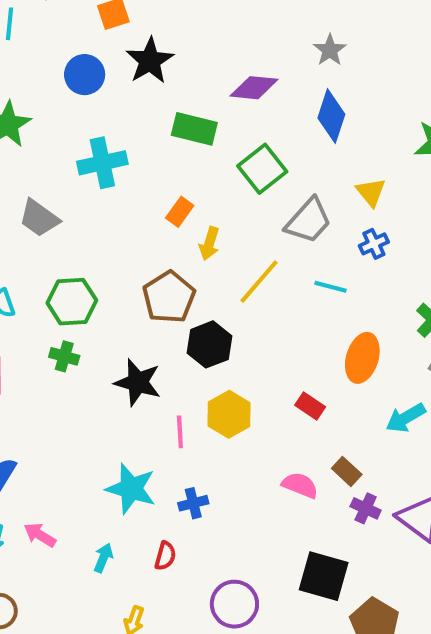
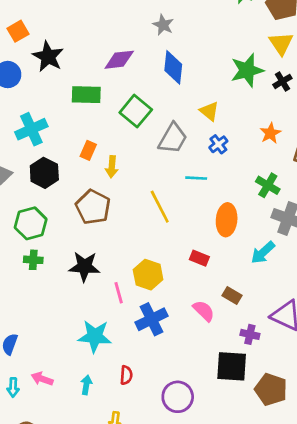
yellow line: (259, 282) -> (160, 207), moved, turned -56
black hexagon: (209, 344) -> (44, 173), moved
pink semicircle: (300, 485) -> (204, 311), turned 35
blue cross: (193, 503) -> (152, 319), moved, size x1.6
purple cross: (366, 508) -> (250, 334), moved

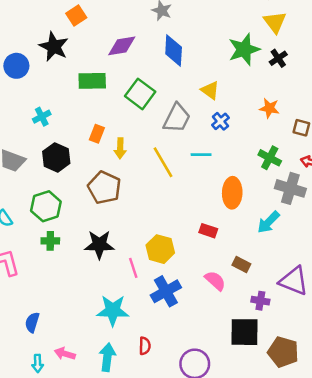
orange square: (18, 31) -> (76, 15), moved
cyan cross: (31, 129) -> (42, 117), size x0.6
orange star: (270, 133) -> (269, 108), turned -30
yellow line: (160, 207) -> (163, 162), moved
cyan arrow: (86, 385) -> (107, 357), size x1.5

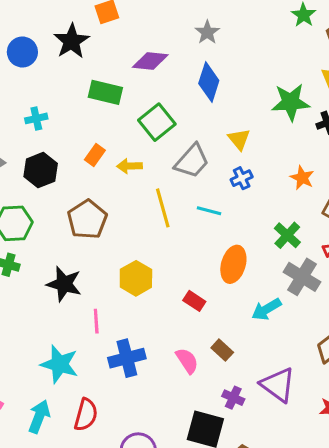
yellow arrow: (120, 148) -> (129, 166), moved, turned 72
yellow hexagon: (160, 249) -> (136, 278), moved
red semicircle: (145, 346) -> (86, 415), size x1.5

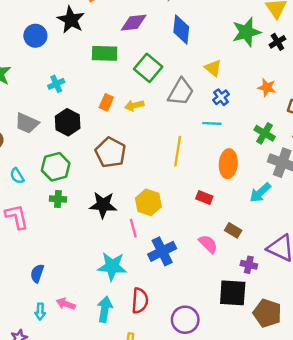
yellow line: (163, 208) -> (178, 151), moved, turned 36
cyan line: (209, 211) -> (212, 123), moved
yellow hexagon: (136, 278) -> (148, 202), moved

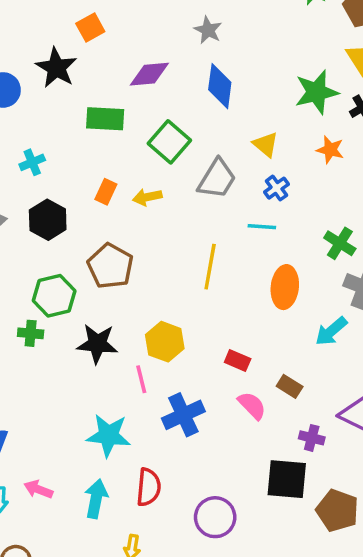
orange star: (267, 87) -> (330, 150), moved
green hexagon: (56, 167) -> (54, 296), moved
red rectangle: (204, 198) -> (238, 360), moved

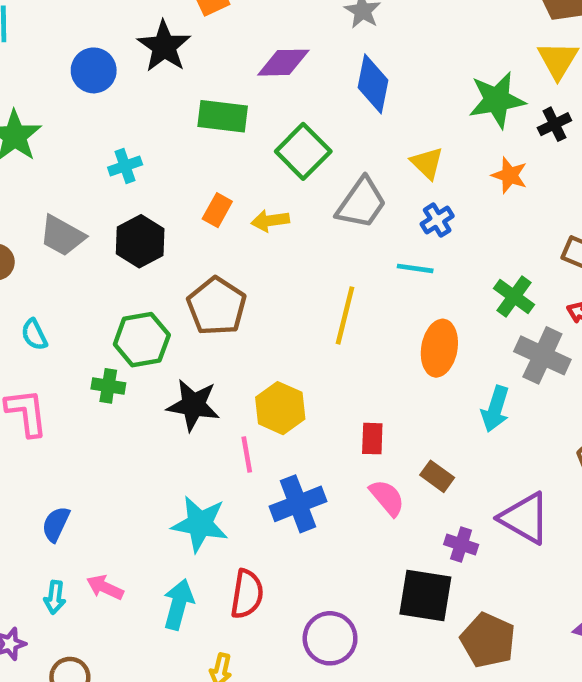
cyan arrow: (331, 331) -> (495, 409), turned -36
red rectangle: (238, 360) -> (372, 439), turned 65

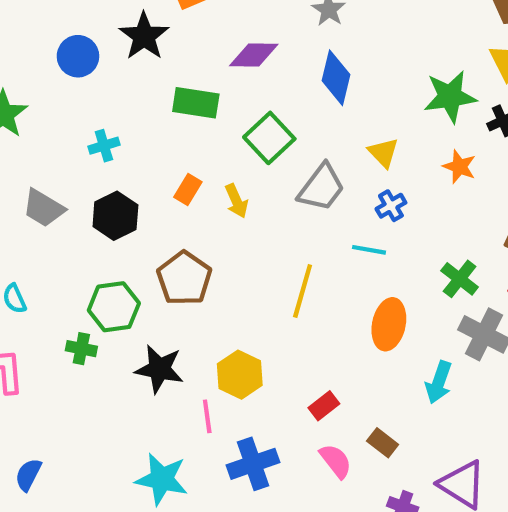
yellow arrow: (270, 221) -> (236, 201), turned -108
red rectangle: (372, 439) -> (324, 406), turned 48

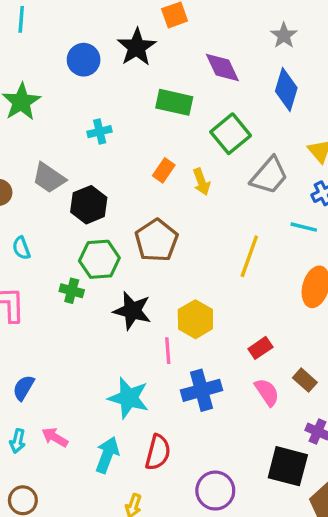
purple diamond: (254, 55) -> (222, 68), turned 60
black hexagon: (115, 216) -> (89, 205), moved

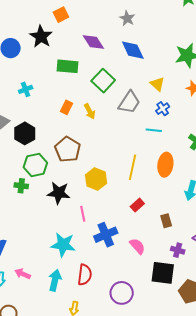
blue diamond: (286, 89) -> (133, 50), turned -35
yellow line: (249, 256) -> (132, 167), moved
yellow hexagon: (195, 319) -> (96, 179), moved
brown rectangle: (305, 380) -> (166, 221), turned 40
pink semicircle: (267, 392) -> (137, 246), moved

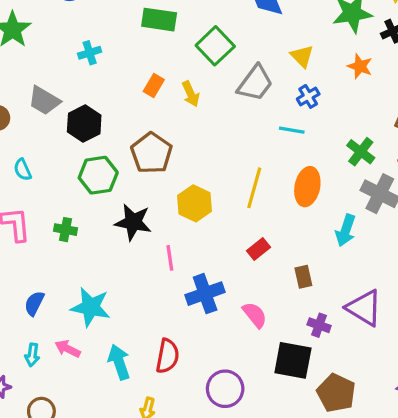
green cross: (21, 186) -> (66, 230), moved
cyan star: (63, 245) -> (91, 307), moved
cyan arrow: (55, 280) -> (119, 362), turned -35

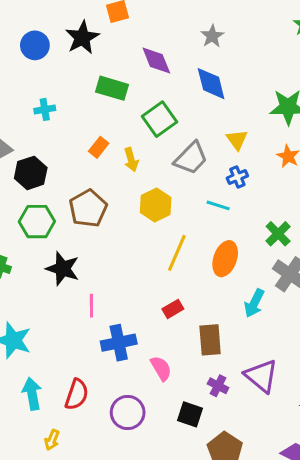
yellow hexagon: (195, 203) -> (156, 205), moved
brown rectangle: (303, 277) -> (210, 340), size x1.5
black square: (293, 360) -> (190, 414), size x0.7
purple circle: (225, 389) -> (128, 412), moved

